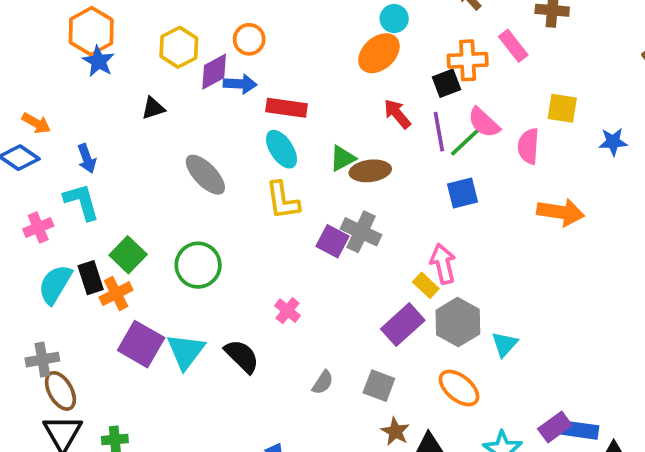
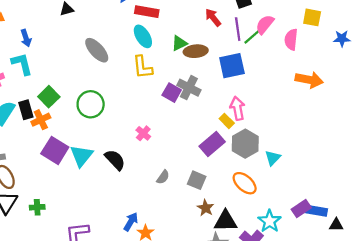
pink semicircle: (484, 123) -> (265, 24), turned 84
blue square: (463, 193) -> (232, 66), moved, size x1.4

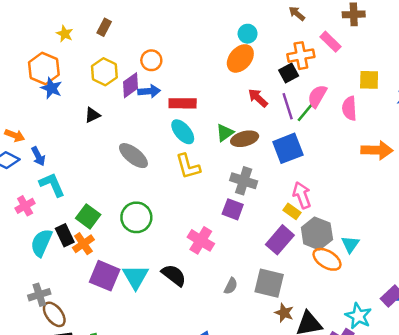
blue arrow: (26, 38) -> (38, 156), moved
purple square: (172, 93) -> (233, 209), moved
pink cross: (143, 133) -> (201, 240), size x1.5
gray square: (197, 180) -> (269, 283), size x1.4
orange ellipse: (245, 183) -> (327, 259), moved

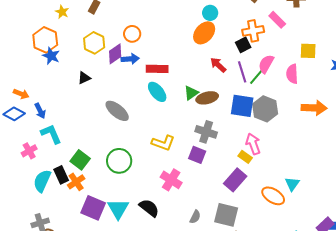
blue square: (288, 148) -> (242, 106), turned 30
yellow L-shape: (188, 166) -> (163, 143), moved, turned -55
gray hexagon: (317, 233) -> (265, 109), moved

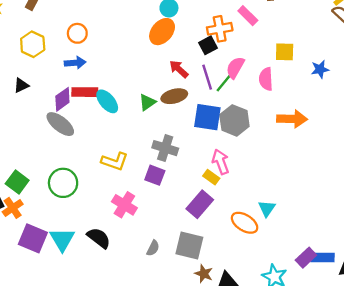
purple diamond: (115, 54) -> (62, 99), moved
red rectangle: (157, 69) -> (85, 92), moved
brown ellipse: (207, 98) -> (174, 96), moved

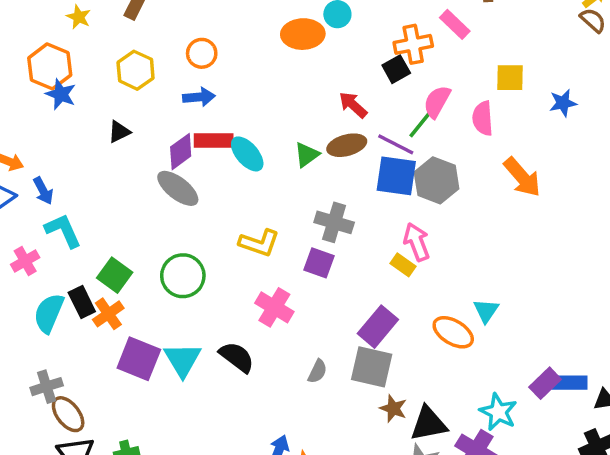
orange ellipse: (162, 32) -> (303, 34), moved, turned 48
purple line: (207, 77) -> (396, 144), moved, turned -45
orange arrow: (292, 119) -> (522, 177), turned 48
purple rectangle: (200, 204) -> (378, 327), moved

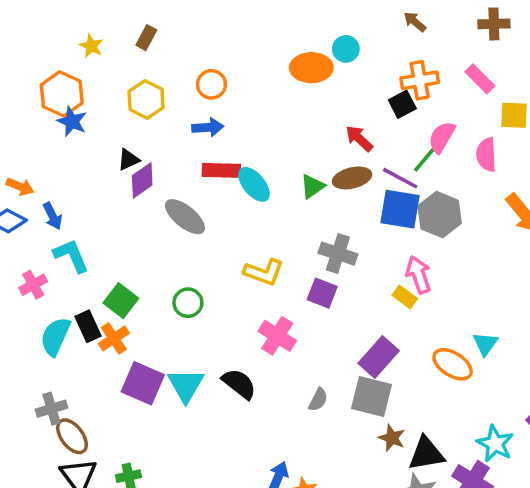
pink rectangle: (455, 24) -> (480, 79), moved
purple diamond: (181, 152) -> (142, 180), moved
green circle: (183, 276) -> (188, 303), size x0.7

